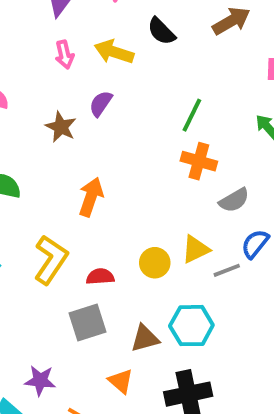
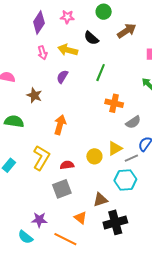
green line: (192, 115) -> (101, 73), moved
brown star: (61, 127) -> (34, 95), moved
cyan hexagon: (191, 326) -> (125, 180), moved
brown triangle: (145, 338) -> (100, 200), moved

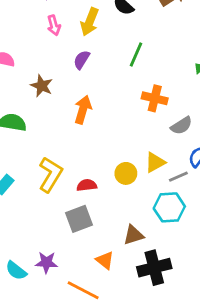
yellow arrow: (68, 50) -> (90, 22), turned -84
orange arrow: (60, 125) -> (83, 110), moved
cyan semicircle: (25, 237) -> (16, 271), moved

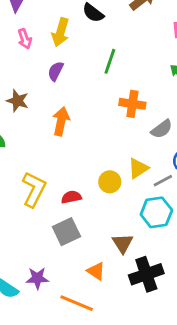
brown triangle: (133, 235) -> (123, 243), turned -40

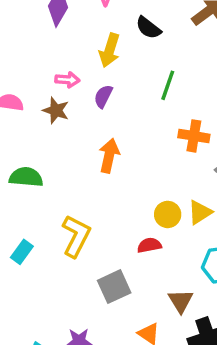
pink arrow: (25, 39) -> (67, 80), moved, turned -66
brown star: (18, 101) -> (56, 110), moved
yellow circle: (110, 182) -> (168, 214), moved
red semicircle: (71, 197) -> (149, 245), moved

